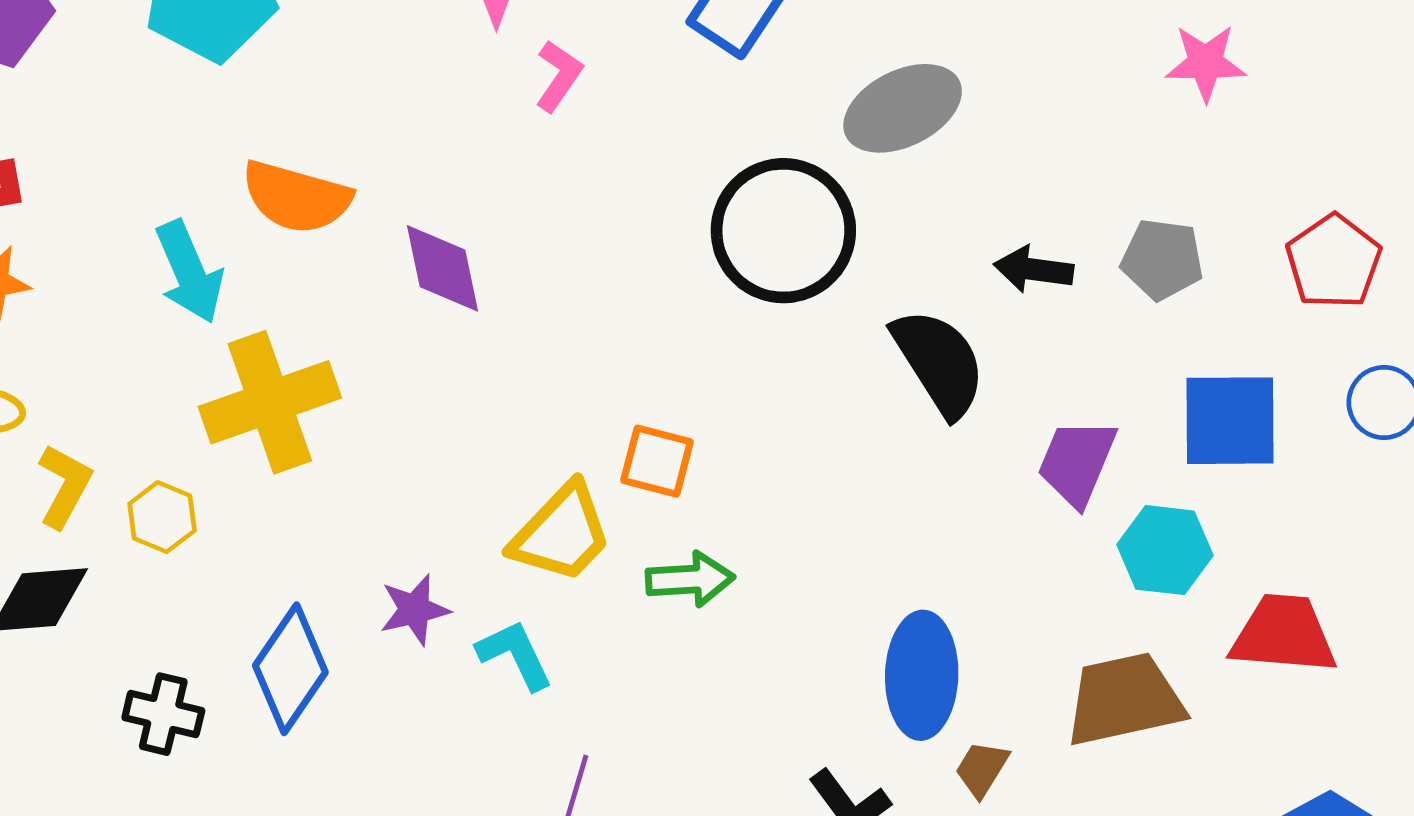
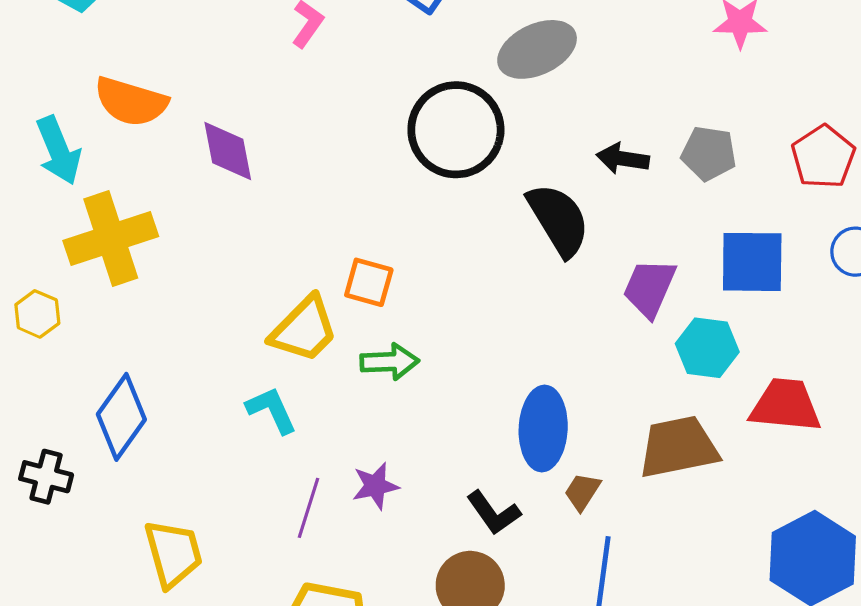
purple star: (415, 610) -> (375, 486), moved
black cross: (163, 714) -> (46, 477), moved

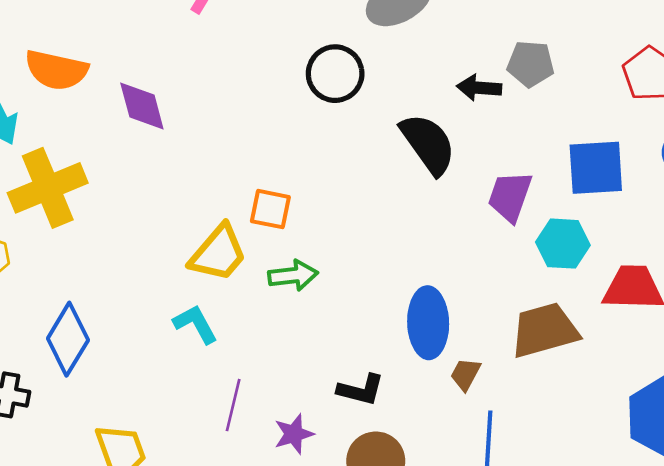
black circle: (456, 130) -> (335, 74), size x0.7
gray pentagon: (709, 153) -> (531, 64), moved
purple star: (375, 486) -> (294, 434), moved
black L-shape: (494, 513) -> (361, 390), moved, turned -36

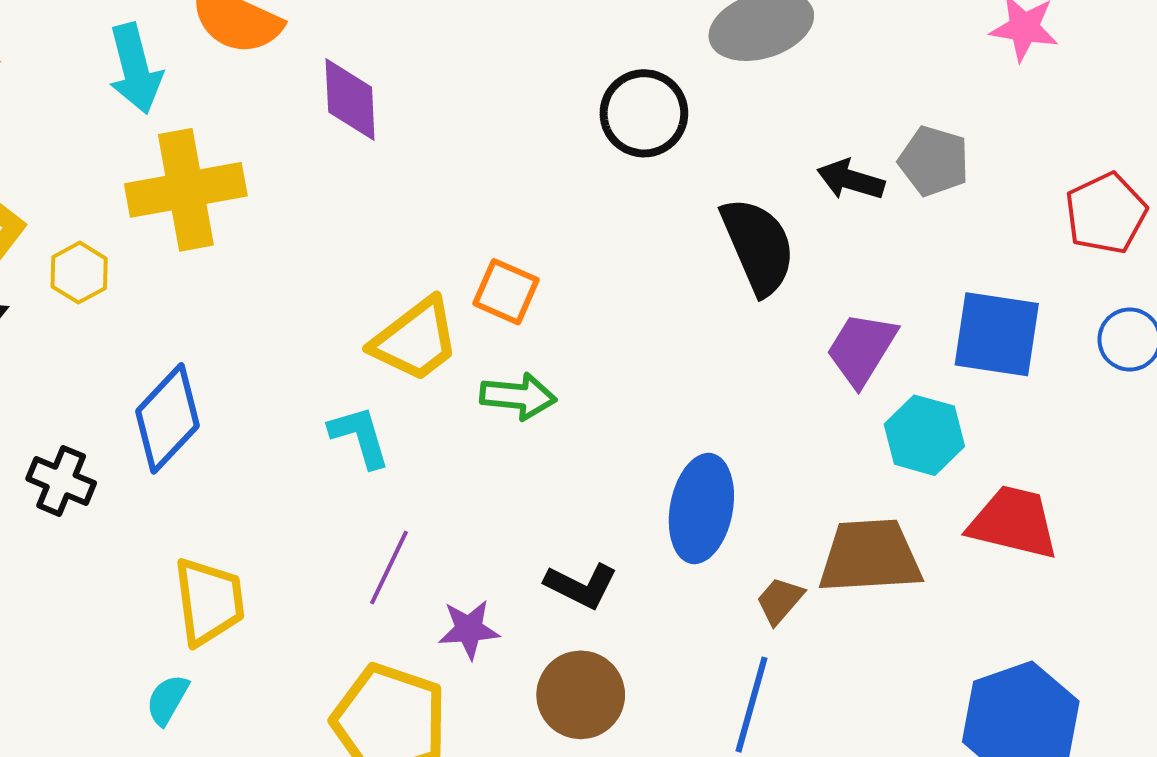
brown trapezoid: (465, 374) -> (780, 601), moved

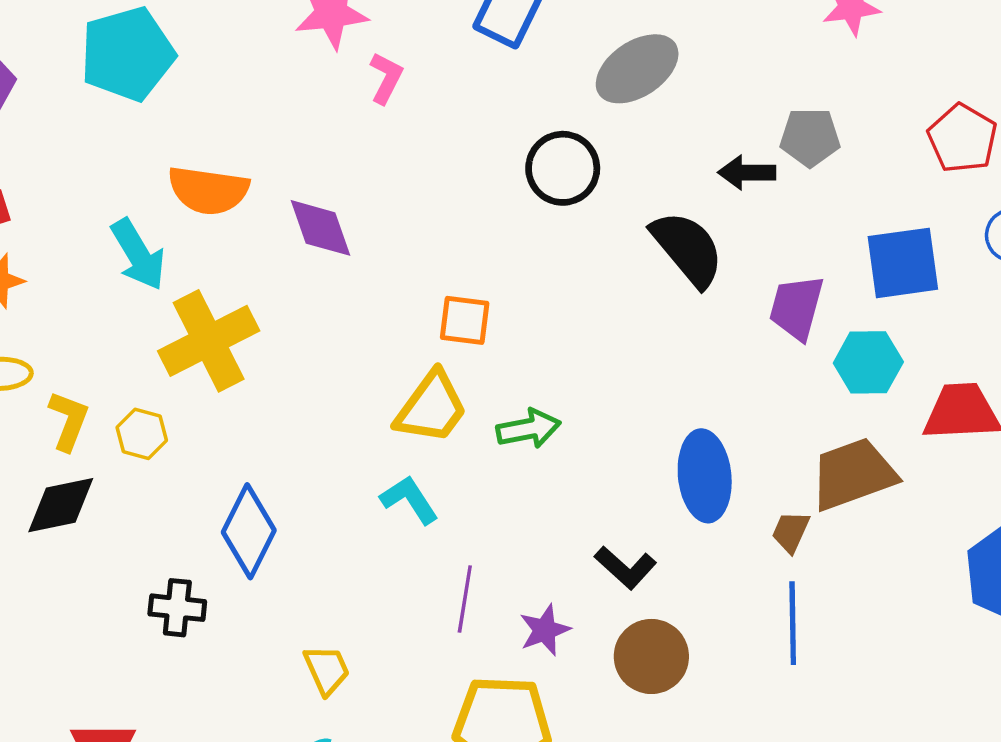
orange square: (506, 292) -> (465, 320), moved
black L-shape: (581, 586) -> (625, 568), turned 32
yellow trapezoid: (209, 601) -> (327, 670), size x0.7

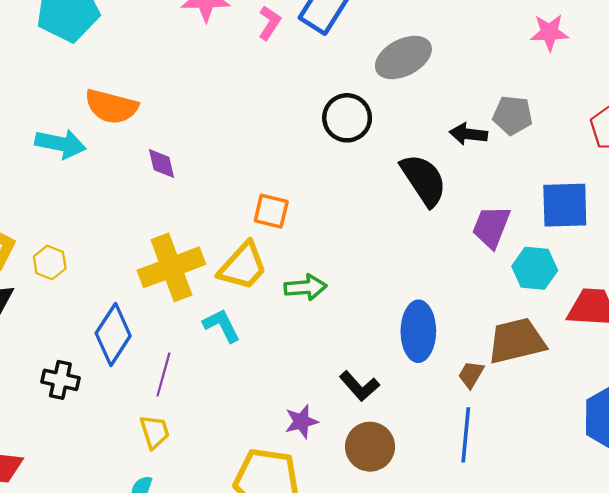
pink L-shape: (386, 78) -> (270, 23), moved
purple diamond: (320, 228) -> (161, 164), moved, size x0.7
cyan arrow: (138, 255) -> (60, 144), turned -54
yellow cross: (209, 341) -> (171, 267), moved
purple line: (465, 599) -> (163, 375), moved

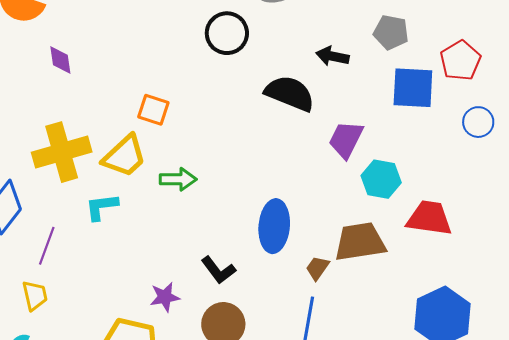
gray pentagon: (513, 115) -> (391, 32), moved
black semicircle: (424, 180) -> (290, 93), turned -39
blue square: (565, 205) -> (413, 88), moved
cyan L-shape: (222, 325) -> (102, 207), turned -75

